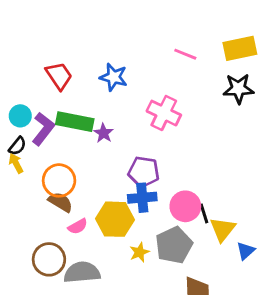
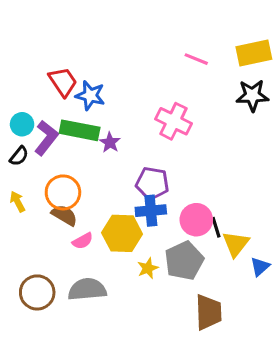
blue star: (114, 77) -> (90, 95), moved
yellow arrow: (16, 163) -> (17, 202), moved
brown circle: (49, 259) -> (37, 292), moved

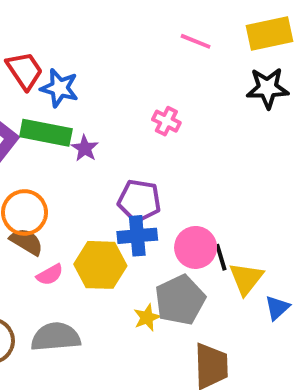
pink cross: (174, 121) -> (166, 121), size x0.6
yellow star: (148, 268) -> (147, 317), moved

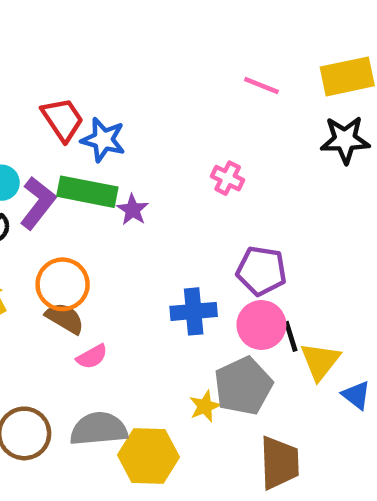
purple pentagon: (139, 201) -> (261, 271), moved
yellow hexagon: (100, 265) -> (148, 456), moved
blue triangle: (277, 308) -> (356, 395), turned -40

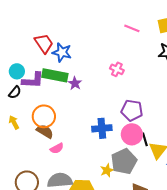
purple L-shape: (38, 203) -> (33, 80), turned 55

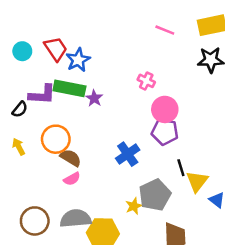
blue star: (62, 52) -> (78, 60), turned 30
cyan circle: (17, 71) -> (22, 51), moved
blue cross: (102, 128) -> (128, 154), turned -30
brown semicircle: (45, 131) -> (71, 158), moved
pink circle: (132, 134) -> (165, 109), moved

